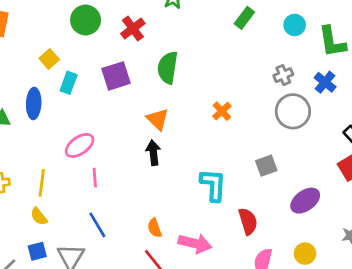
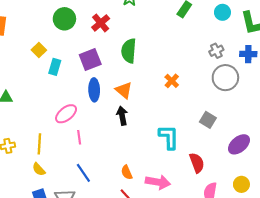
blue cross: (325, 82) -> (248, 54), turned -35
blue ellipse: (34, 103) -> (94, 90), moved
gray square: (266, 166) -> (208, 120), turned -35

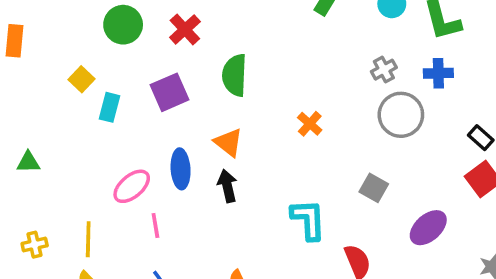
blue ellipse: (94, 90) -> (181, 169), moved

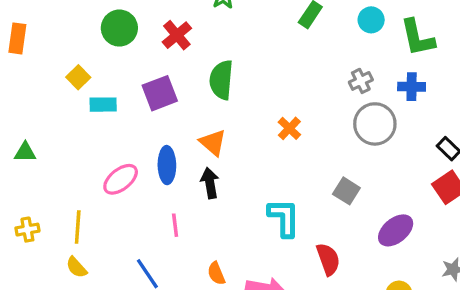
cyan rectangle: (110, 107) -> (103, 105), turned 72
pink line: (155, 226) -> (175, 225), moved

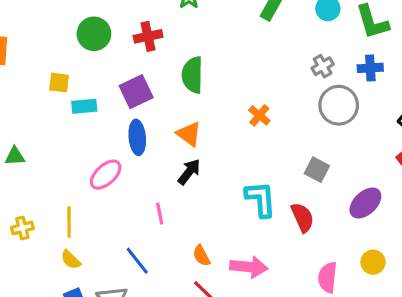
red cross: (177, 35) -> (148, 36), turned 32
yellow square: (78, 77) -> (59, 83), turned -35
blue ellipse: (167, 165) -> (137, 137), moved
black arrow: (210, 183) -> (189, 172), turned 52
red semicircle: (328, 259) -> (302, 217), moved

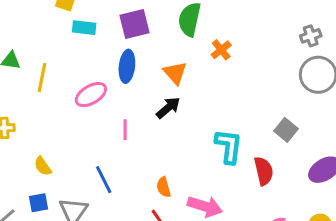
orange cross: (259, 115) -> (221, 50), moved
pink line: (160, 214) -> (125, 130), moved
yellow line: (69, 222) -> (42, 78), moved

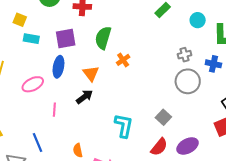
red semicircle: (264, 171) -> (159, 147), moved, turned 48

